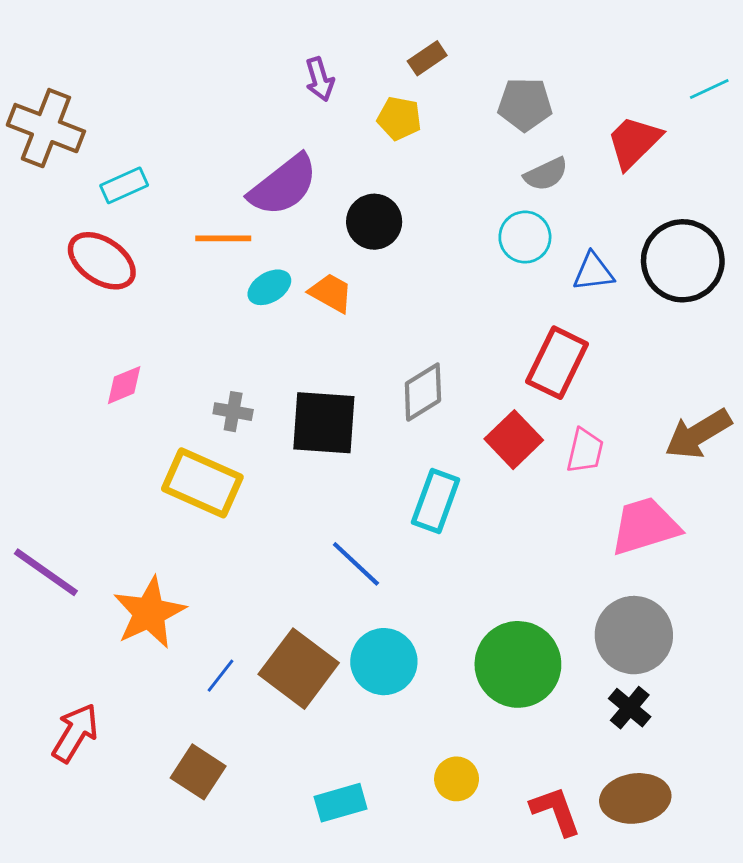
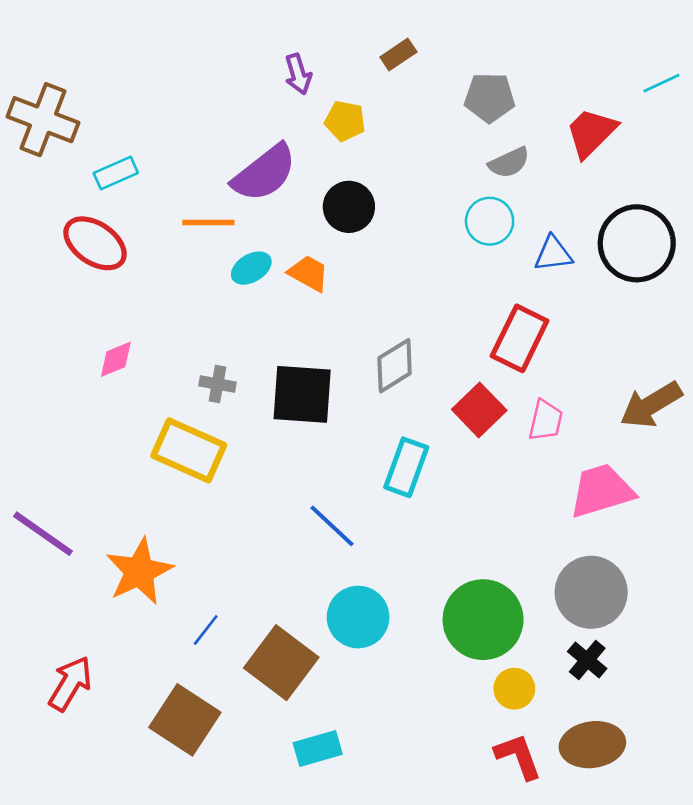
yellow pentagon: (399, 118) -> (345, 121), moved
brown square: (299, 669) -> (281, 663), moved
brown square: (198, 772) -> (185, 720), size x1.4
yellow circle: (457, 779) -> (514, 689), moved

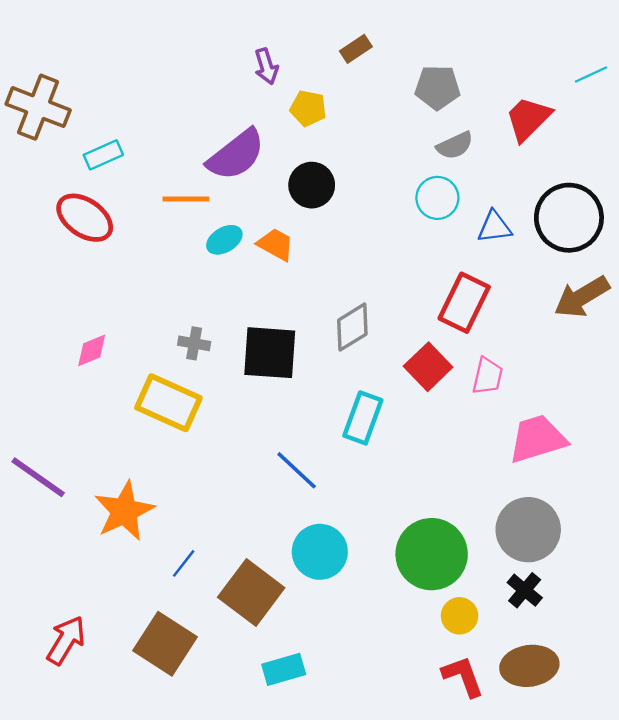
pink diamond: (116, 359) -> (92, 350), moved
brown arrow: (651, 405) -> (582, 297), moved
red arrow: (70, 683) -> (66, 640), moved

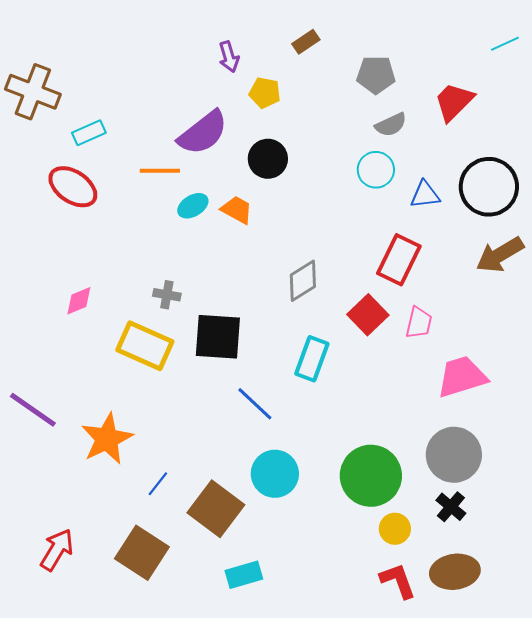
cyan line: (591, 75) -> (505, 44), moved
black square: (270, 353) -> (218, 337), moved

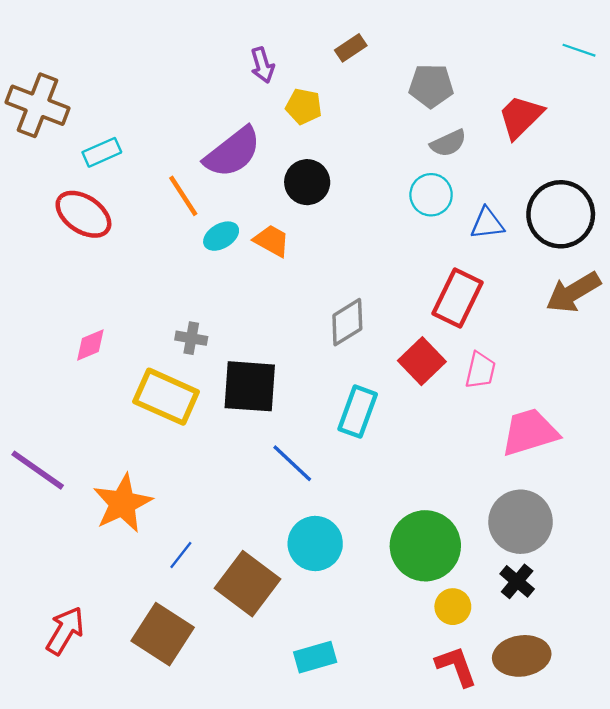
cyan line: (505, 44) -> (579, 50), turned 44
orange line: (160, 171) -> (183, 196), turned 57
cyan rectangle: (244, 575) -> (315, 657), moved

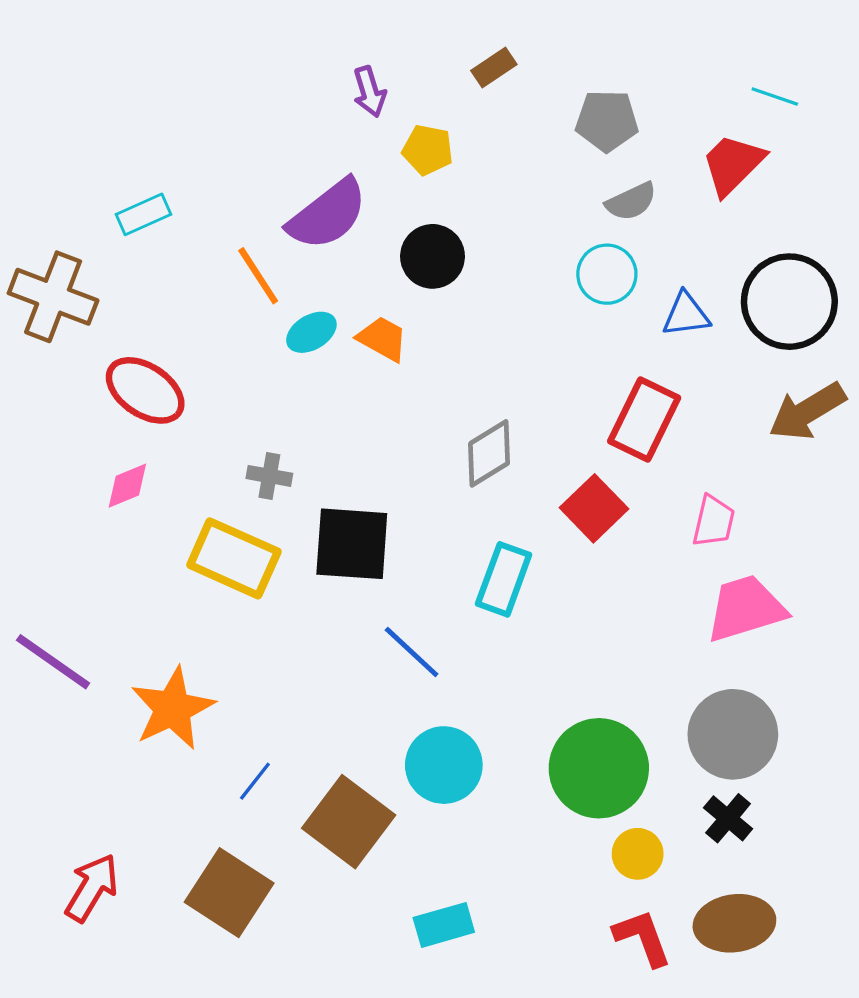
cyan line: (579, 50) -> (775, 97), moved
brown cross: (38, 105) -> (53, 297), moved
red ellipse: (83, 214) -> (145, 390), moved
pink trapezoid: (480, 370) -> (713, 521), moved

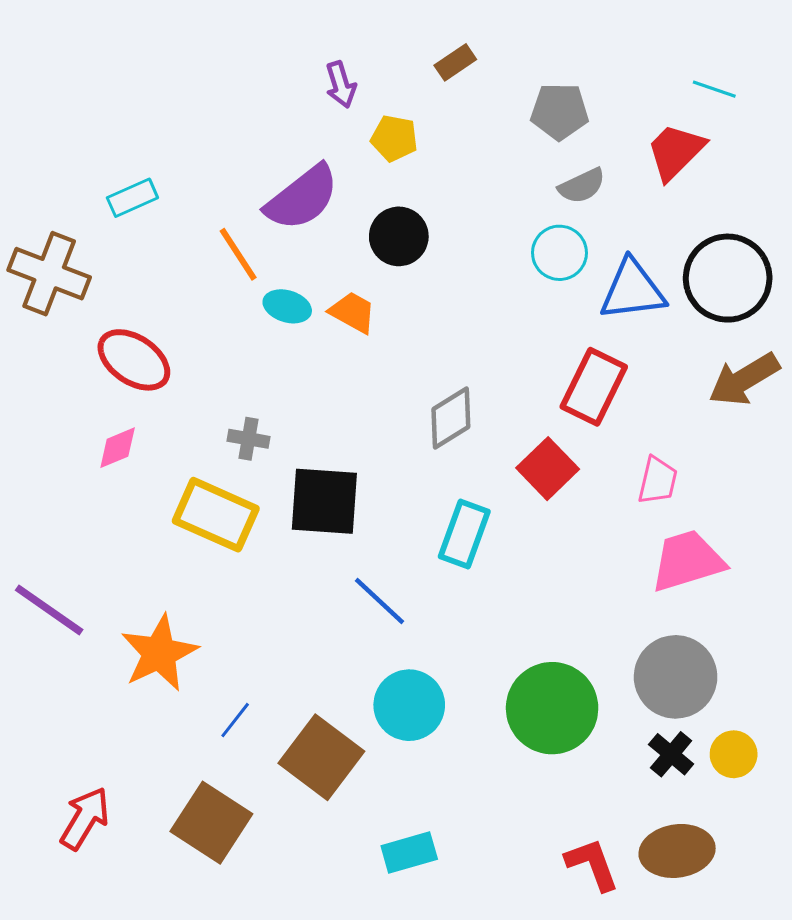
blue triangle: (686, 315) -> (632, 290), size x1.5
cyan ellipse: (311, 332) -> (287, 306), turned 48
yellow circle: (638, 854) -> (734, 754), moved

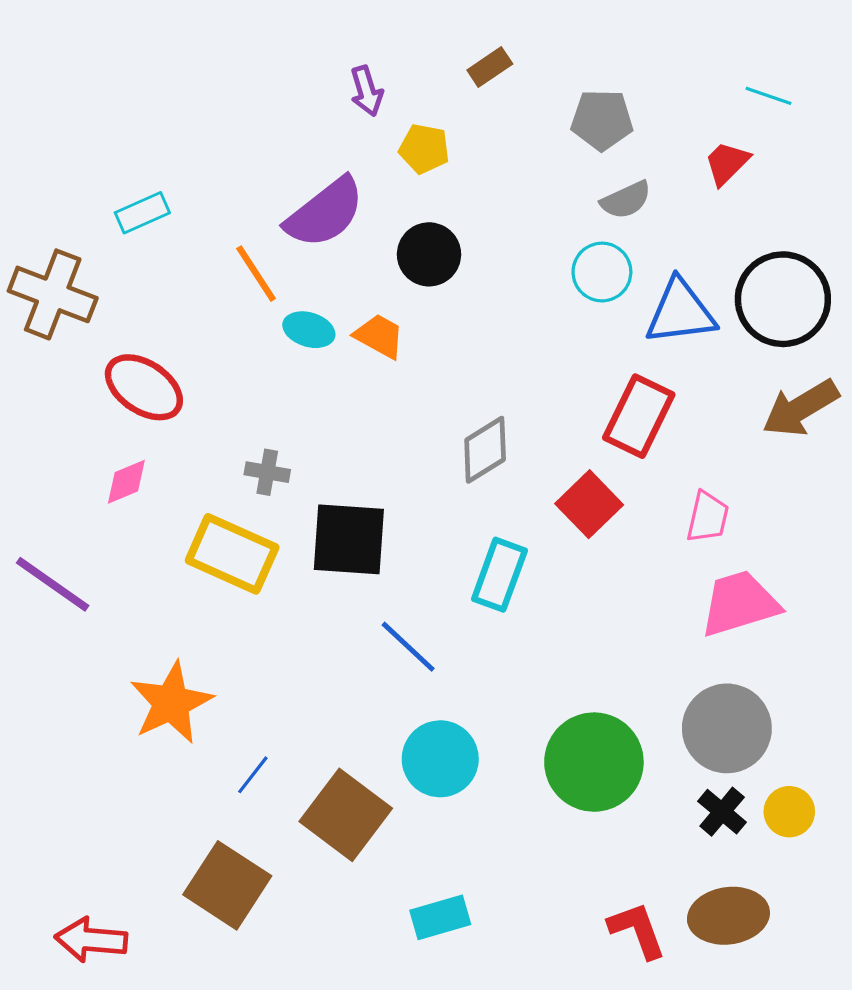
red trapezoid: (676, 152) -> (727, 163), size x0.7
purple line: (49, 610) -> (53, 584), moved
red arrow: (85, 818) -> (91, 940), moved, turned -116

